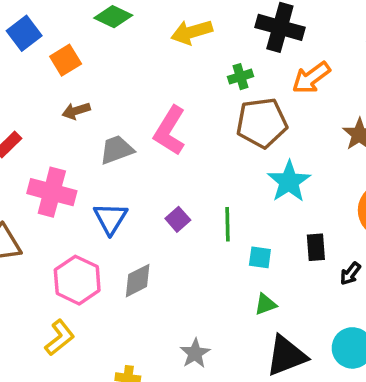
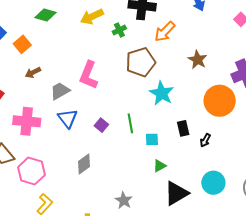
green cross: (241, 77) -> (119, 30), moved
blue triangle: (111, 218) -> (68, 118), moved
pink hexagon: (77, 280) -> (31, 171), moved

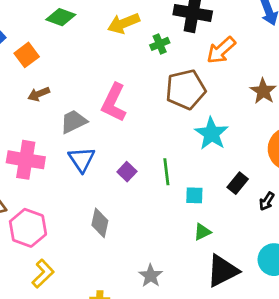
black rectangle: (183, 128) -> (238, 183), turned 49
gray diamond: (84, 164) -> (100, 223), turned -45

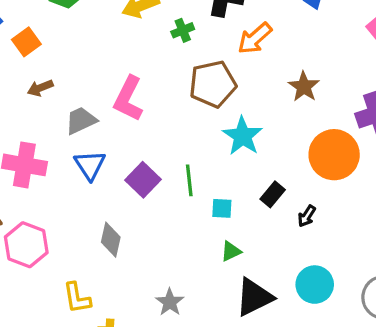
purple square: (127, 172) -> (143, 180), size x1.5
yellow L-shape: (43, 274) -> (77, 298), moved, turned 124

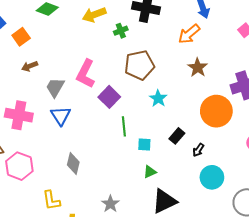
orange arrow: (255, 38) -> (189, 34), moved
gray trapezoid: (81, 121) -> (55, 87), turned -35
cyan star: (243, 136) -> (158, 98), size x0.7
purple square: (143, 180) -> (109, 97), moved
cyan circle: (315, 285) -> (212, 177), moved

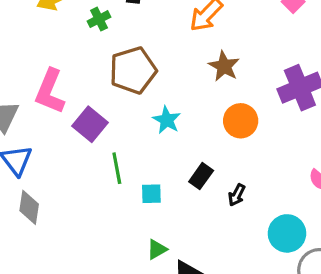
orange circle: (216, 111) -> (241, 121), moved, size x0.7
gray diamond: (73, 163) -> (29, 207), moved
green triangle: (150, 172) -> (157, 249), moved
cyan circle: (212, 177) -> (287, 233), moved

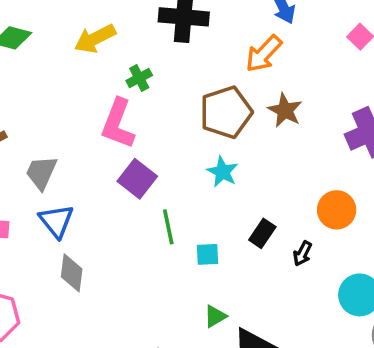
green cross: (99, 19) -> (139, 78), moved
brown pentagon: (133, 70) -> (226, 112), moved
pink L-shape: (50, 91) -> (118, 124), moved
orange circle: (241, 121) -> (337, 210), moved

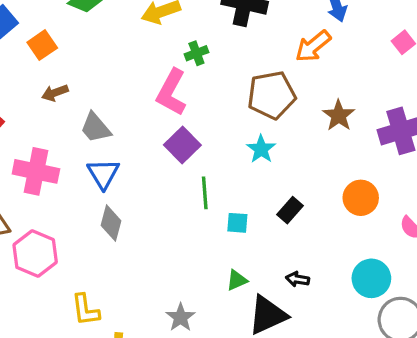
brown star: (285, 110) -> (339, 115), moved
gray trapezoid: (41, 173) -> (96, 128), turned -72
black arrow: (302, 254) -> (298, 279), moved, turned 65

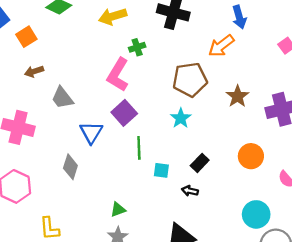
blue triangle: (103, 174) -> (91, 132), moved
black arrow: (298, 279) -> (190, 191), moved
green triangle: (237, 280) -> (118, 210), moved

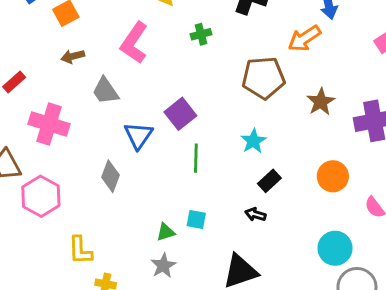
pink L-shape: (118, 75) -> (134, 43), moved
cyan star: (181, 118) -> (253, 141), moved
cyan square: (161, 170) -> (196, 220), moved

